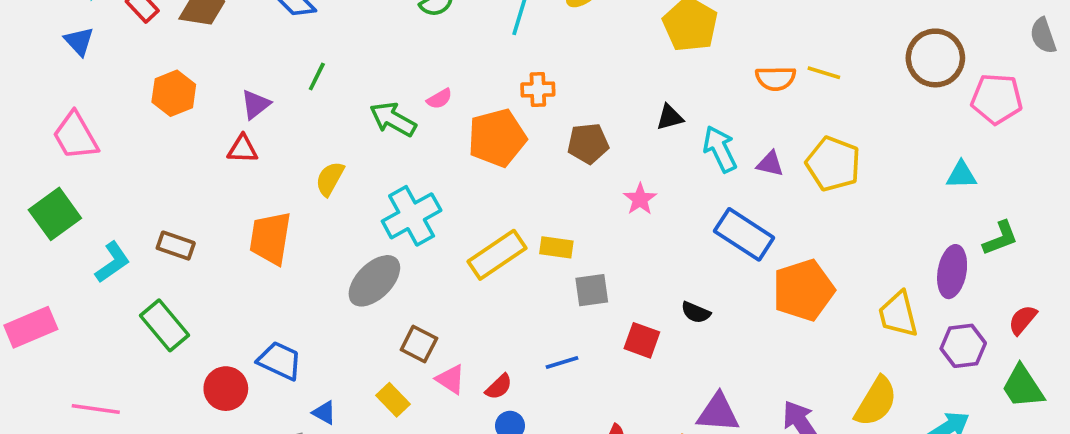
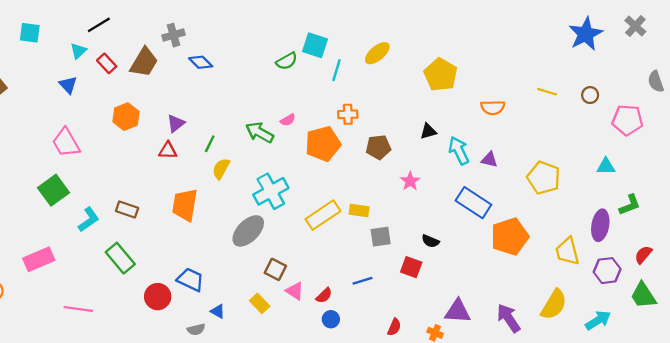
brown circle: (935, 58) -> (590, 95), size x0.5
yellow line: (824, 73) -> (547, 92), moved
green line: (317, 77) -> (210, 144), moved
yellow pentagon: (833, 164) -> (544, 178), moved
black semicircle: (696, 312) -> (430, 241), moved

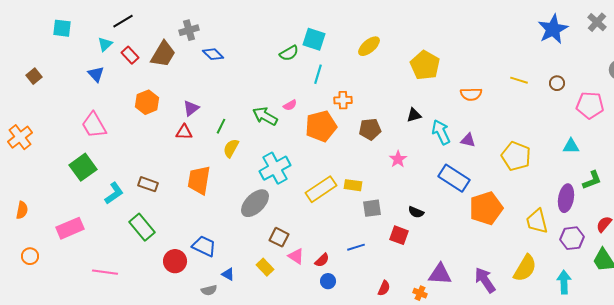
cyan line: (337, 70) -> (318, 74), moved
cyan arrow: (598, 320) -> (564, 282), turned -60

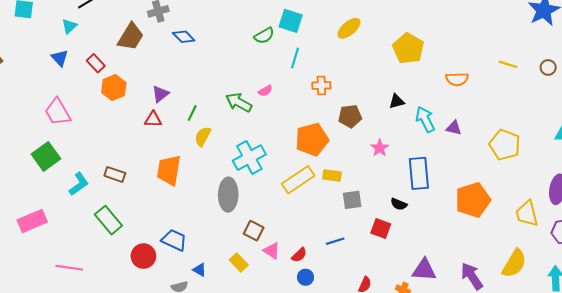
red rectangle: (130, 55) -> (96, 63), moved
orange pentagon: (321, 126) -> (312, 140), moved
blue rectangle: (454, 178) -> (419, 173), moved, turned 52
gray ellipse: (255, 203) -> (228, 195), turned -44

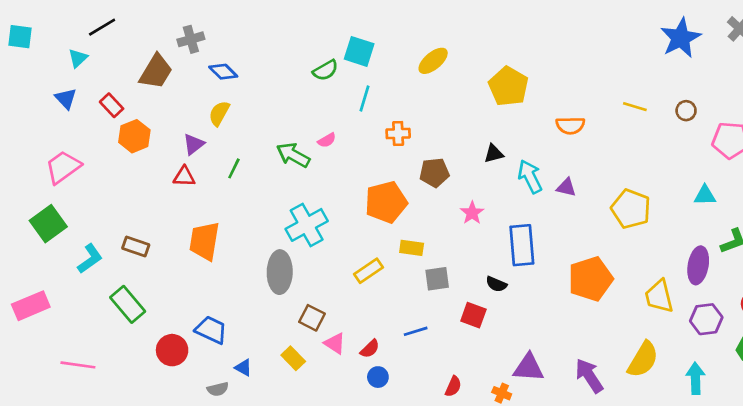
pink trapezoid: (58, 112) -> (63, 167), turned 84
yellow semicircle: (203, 136) -> (219, 113), moved
yellow rectangle: (298, 180) -> (369, 271), moved, size x0.7

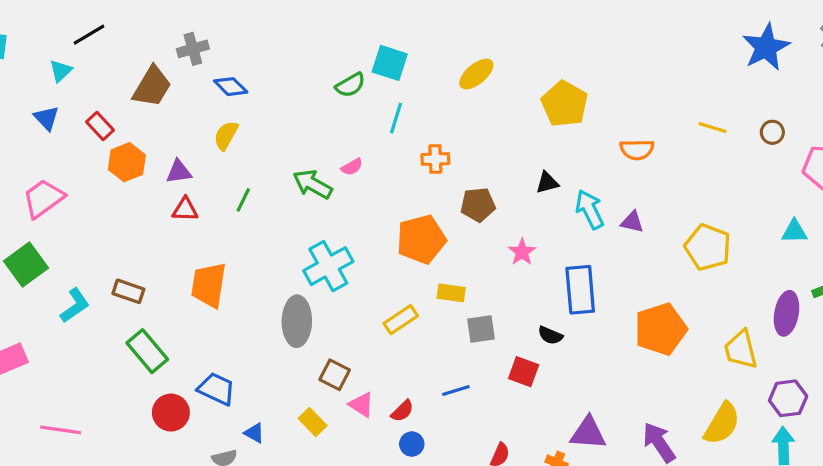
purple triangle: (194, 144) -> (179, 172), moved, turned 30
green rectangle: (128, 304) -> (147, 351), moved
purple hexagon: (706, 319) -> (788, 398), moved

